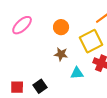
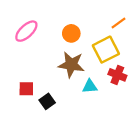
brown star: (61, 54) -> (71, 65), size x1.6
red square: (17, 87) -> (26, 89), moved

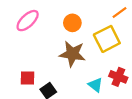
red cross: (117, 75) -> (118, 77), moved
cyan triangle: (90, 86) -> (95, 85), moved, turned 42

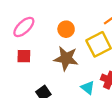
red square: (28, 78) -> (24, 56), moved

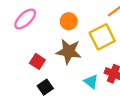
red square: (24, 56) -> (37, 61), moved, turned 32

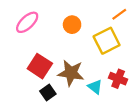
brown star: (69, 51) -> (71, 73), moved
red square: (37, 61) -> (40, 66), size x1.5

